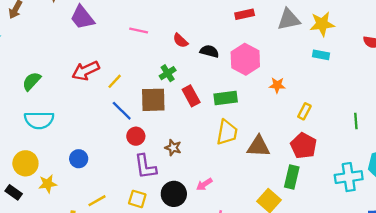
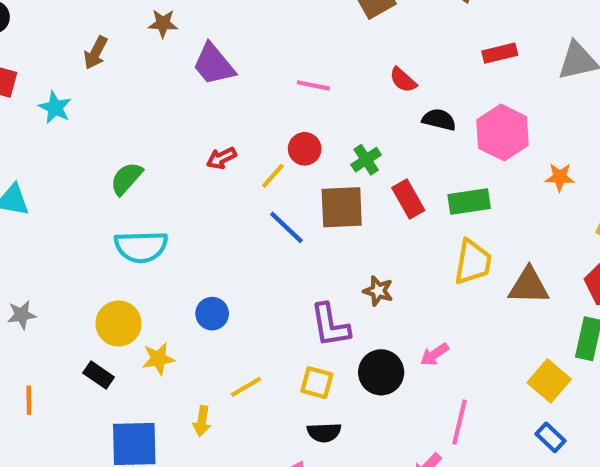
red semicircle: (180, 41) -> (403, 80), moved
red arrow: (86, 71) -> (221, 158), size x0.6
red circle: (136, 136) -> (305, 149), moved

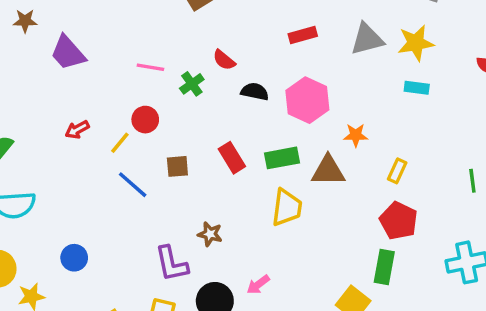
green cross: (366, 160) -> (192, 84), moved
brown square: (342, 207) -> (177, 166), size x0.6
brown triangle: (529, 286) -> (328, 171), moved

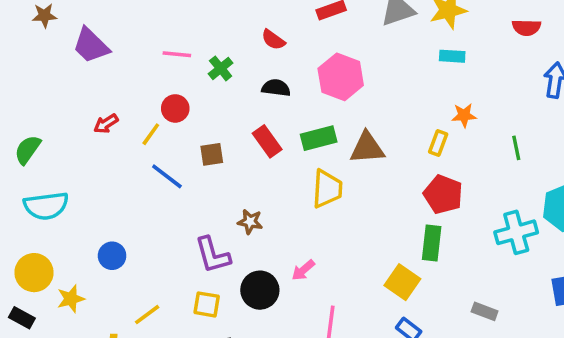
red semicircle: (224, 60) -> (273, 40), moved
black semicircle: (255, 92) -> (276, 88), moved
orange star: (356, 135) -> (464, 115), moved

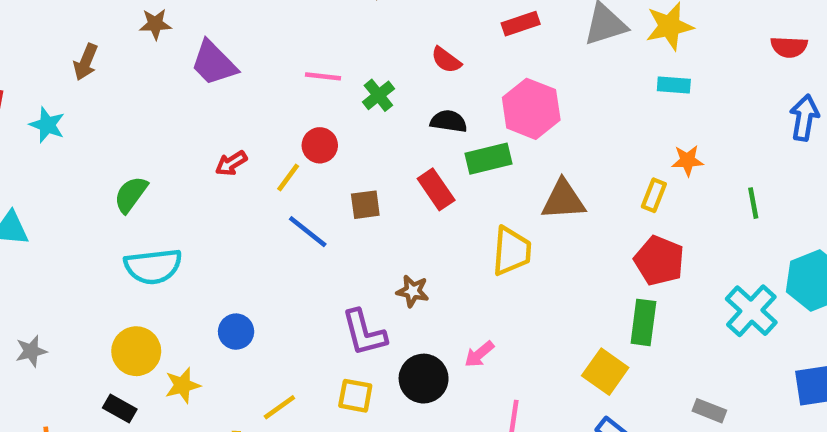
red semicircle: (526, 27) -> (789, 47), moved
green rectangle: (319, 138) -> (488, 159), moved
cyan cross: (516, 232) -> (751, 311), turned -33

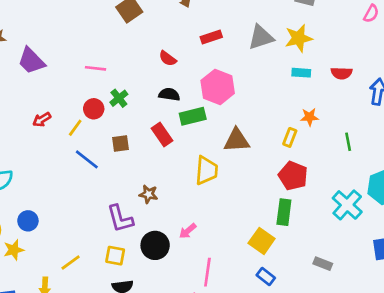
red semicircle: (789, 47) -> (342, 73), moved
green cross: (378, 95) -> (119, 98), moved
blue circle: (236, 332) -> (28, 221), moved

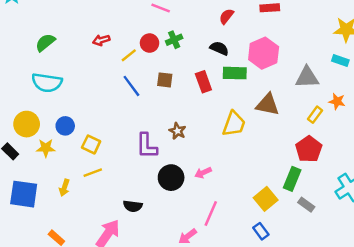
gray triangle: (261, 37) -> (307, 77), moved
red semicircle: (168, 58) -> (226, 16), turned 77
yellow square: (115, 256) -> (91, 144), moved
gray rectangle: (323, 264) -> (306, 205), moved

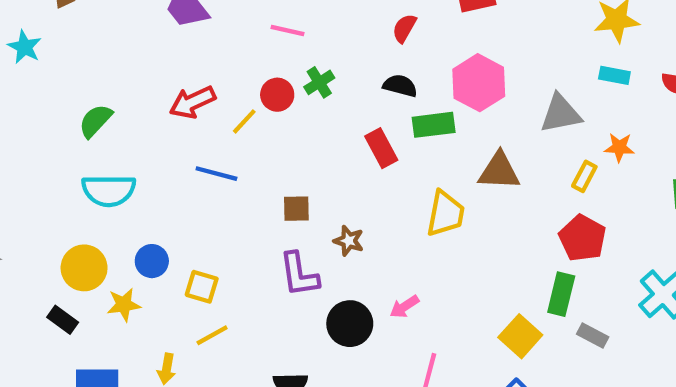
red arrow: (101, 40) -> (192, 102), size x1.5
brown square: (165, 80) -> (296, 209), moved
blue line: (131, 86) -> (216, 174), moved, turned -30

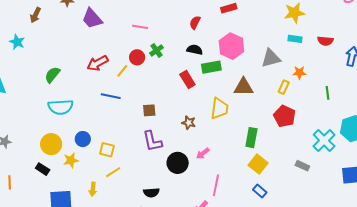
brown star: (349, 241) -> (189, 123), moved
green rectangle: (561, 294) -> (251, 138), moved
gray rectangle: (593, 336) -> (302, 166), moved

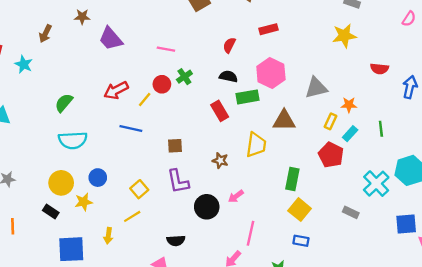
cyan rectangle: (295, 39) -> (350, 134), moved, turned -56
yellow square: (107, 150) -> (139, 189), moved, turned 35
blue rectangle: (260, 191) -> (301, 241), turned -32

